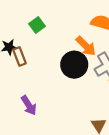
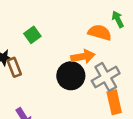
orange arrow: (86, 46) -> (83, 57), turned -55

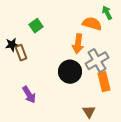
orange arrow: (83, 57) -> (78, 44), turned 108
black circle: (71, 76) -> (70, 72), moved

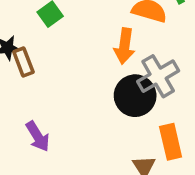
black circle: (70, 72) -> (135, 96), moved
orange rectangle: (104, 82) -> (171, 142), moved

